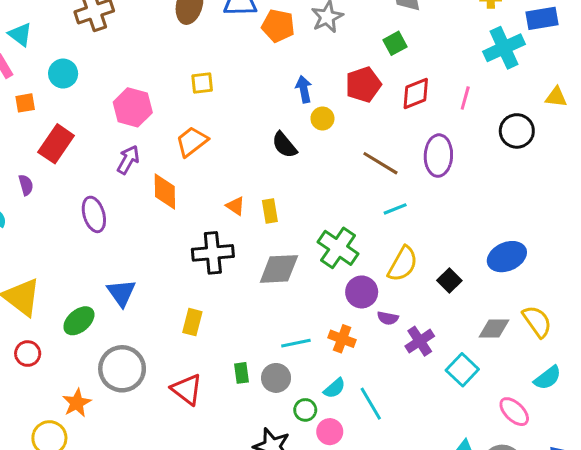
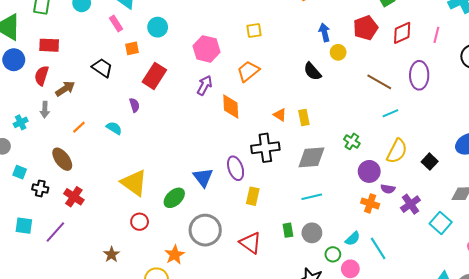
purple ellipse: (94, 214) -> (236, 168), moved
green cross: (338, 248) -> (352, 141), size x0.6
orange cross: (342, 339) -> (370, 203), moved
cyan line: (296, 343) -> (312, 197), moved

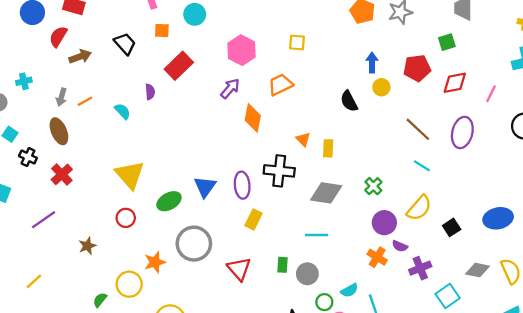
gray arrow: (45, 110) -> (61, 97), moved
cyan line: (390, 113) -> (422, 166), turned 42
purple line: (55, 232) -> (44, 220), moved

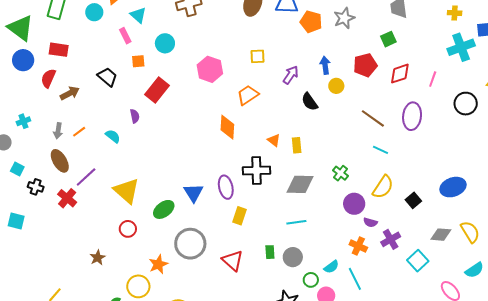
purple arrow: (230, 89) -> (291, 75), moved
purple line: (44, 220) -> (86, 177), moved
orange cross: (377, 257) -> (358, 246), moved

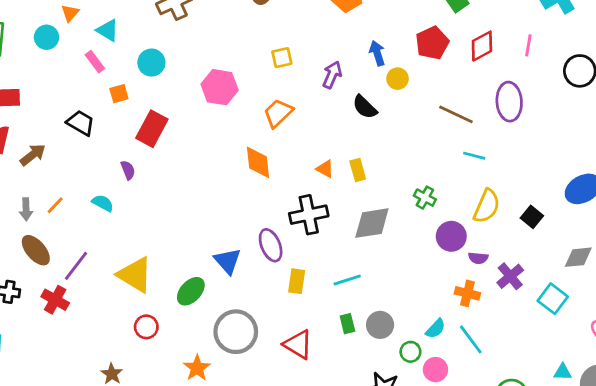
cyan line: (296, 222) -> (347, 280), moved

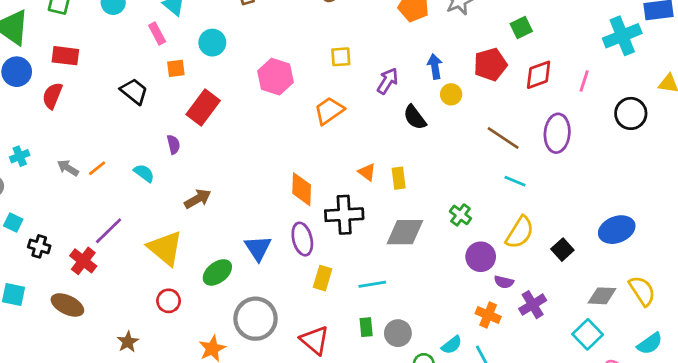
brown arrow: (33, 155) -> (198, 199), moved
orange diamond: (258, 162) -> (302, 189), moved
gray arrow: (26, 209) -> (68, 168), turned 115
brown ellipse: (36, 250) -> (67, 305), moved, turned -32
cyan square: (553, 299) -> (588, 334), moved

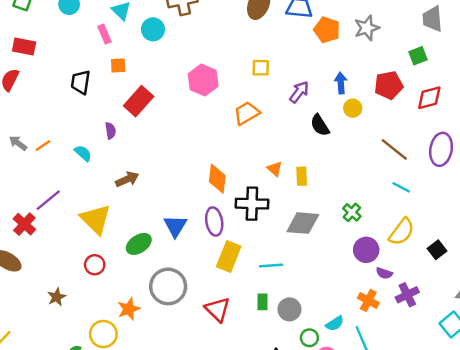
cyan circle: (212, 43) -> (153, 29), moved
black trapezoid: (134, 91) -> (81, 82), turned -125
yellow rectangle: (323, 278) -> (229, 257), size x1.4

